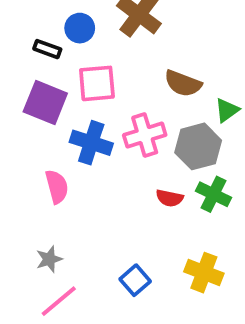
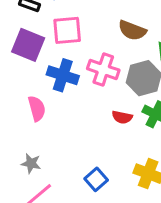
pink cross: (145, 135) -> (103, 69), turned 36
gray star: (49, 259) -> (31, 163), turned 30

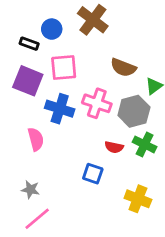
blue square: (96, 179) -> (93, 174), moved, turned -30

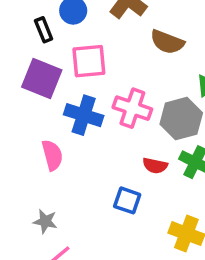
black rectangle: (29, 44) -> (44, 30), turned 48
brown semicircle: (123, 68) -> (167, 42), moved

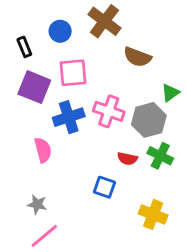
black rectangle: (44, 30) -> (24, 47), moved
blue cross: (84, 115) -> (69, 117), turned -36

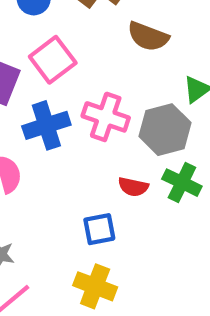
pink square: (73, 73) -> (53, 60), turned -32
blue square: (104, 187) -> (99, 229), turned -30
yellow cross: (153, 214) -> (95, 286), moved

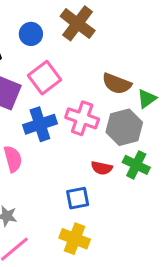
brown semicircle: (148, 36) -> (117, 84), moved

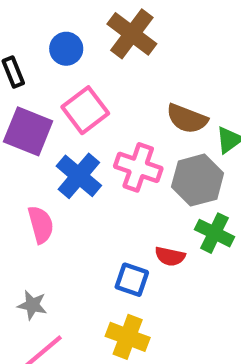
blue cross: (40, 124) -> (79, 176), turned -32
red semicircle: (102, 168) -> (170, 256), moved
blue square: (78, 198) -> (132, 280), turned 30

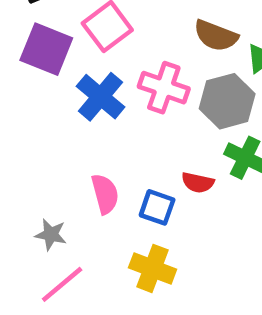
pink semicircle: (41, 225) -> (105, 194), moved

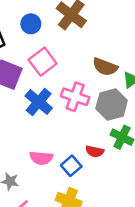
pink semicircle: (105, 194) -> (41, 158), turned 110
blue square: (157, 207) -> (71, 166), turned 30

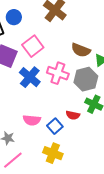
blue circle: (31, 24) -> (14, 17), moved

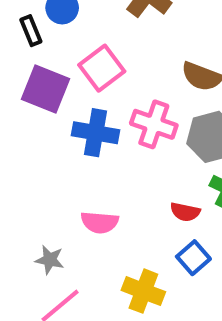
blue cross: (30, 77) -> (95, 133), turned -30
blue square: (55, 126) -> (193, 258), moved

